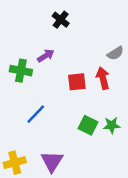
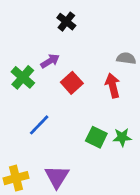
gray semicircle: (115, 53) -> (126, 58), turned -140
green cross: (21, 71) -> (23, 77), turned 30
red square: (77, 82) -> (72, 83), moved, turned -36

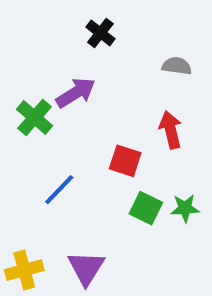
gray semicircle: (126, 58) -> (177, 66), moved
purple arrow: (50, 61) -> (76, 93), size x1.4
red square: (72, 83) -> (125, 161), moved, turned -30

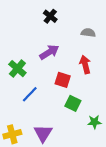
purple arrow: (76, 93) -> (49, 52), moved
green cross: (35, 117) -> (17, 69), moved
green star: (185, 208) -> (94, 122), moved

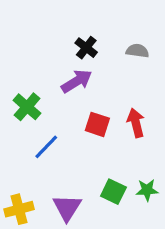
black cross: (50, 16) -> (86, 48), moved
red arrow: (85, 64) -> (136, 123), moved
green square: (73, 103) -> (113, 192), moved

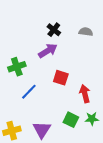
green cross: (27, 107) -> (17, 67), turned 30
red arrow: (136, 123) -> (85, 94), moved

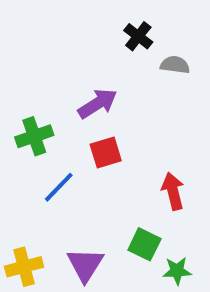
black cross: (54, 30) -> (138, 36), moved
red square: (61, 78) -> (106, 153), moved, turned -35
green star: (92, 119) -> (177, 271), moved

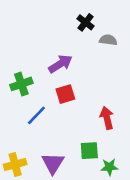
green square: (144, 244) -> (89, 151), turned -30

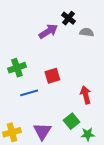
purple arrow: (60, 64) -> (48, 31), moved
blue line: (36, 115) -> (29, 93), turned 30
green square: (89, 151) -> (72, 121), turned -35

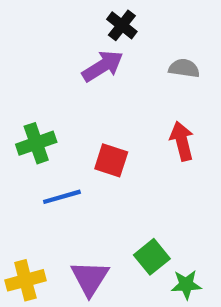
black cross: (68, 18) -> (122, 25), moved
red square: (52, 76) -> (111, 160), turned 35
red arrow: (86, 95) -> (182, 141), moved

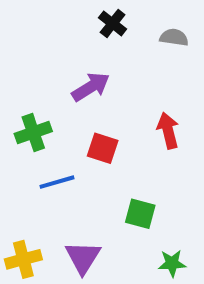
purple arrow: (103, 66) -> (91, 87), moved
gray semicircle: (184, 68) -> (174, 37), moved
green square: (152, 257) -> (140, 214), moved, turned -36

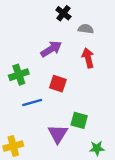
gray semicircle: (174, 37) -> (86, 29), moved
red arrow: (168, 131) -> (88, 58), moved
purple triangle: (83, 257) -> (58, 134), moved

